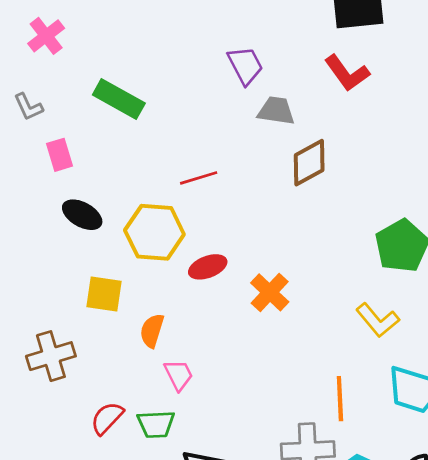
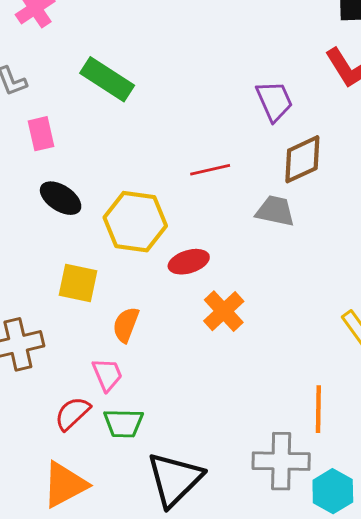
purple trapezoid: (245, 65) -> (274, 101), moved
gray trapezoid: (276, 111) -> (275, 211), moved
red line: (199, 178) -> (210, 170), moved
orange cross: (270, 292) -> (224, 311), moved
pink trapezoid: (179, 375) -> (107, 375), moved

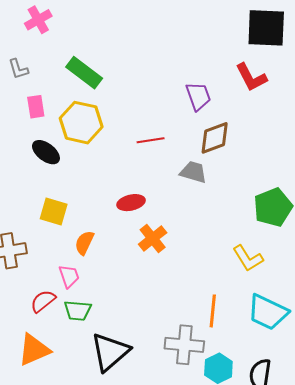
yellow hexagon: (135, 222) -> (81, 123), moved

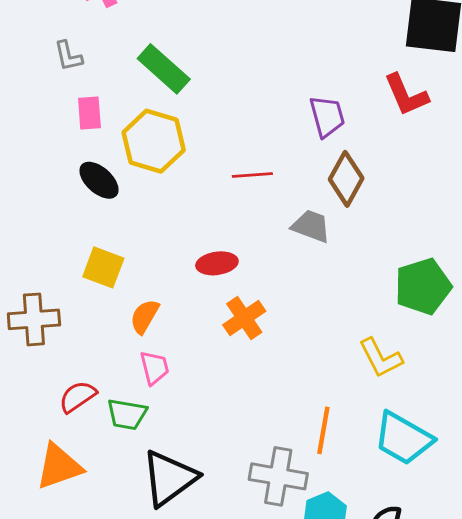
brown diamond: (215, 138) -> (346, 179), turned -45
pink trapezoid: (69, 276) -> (155, 368), moved

